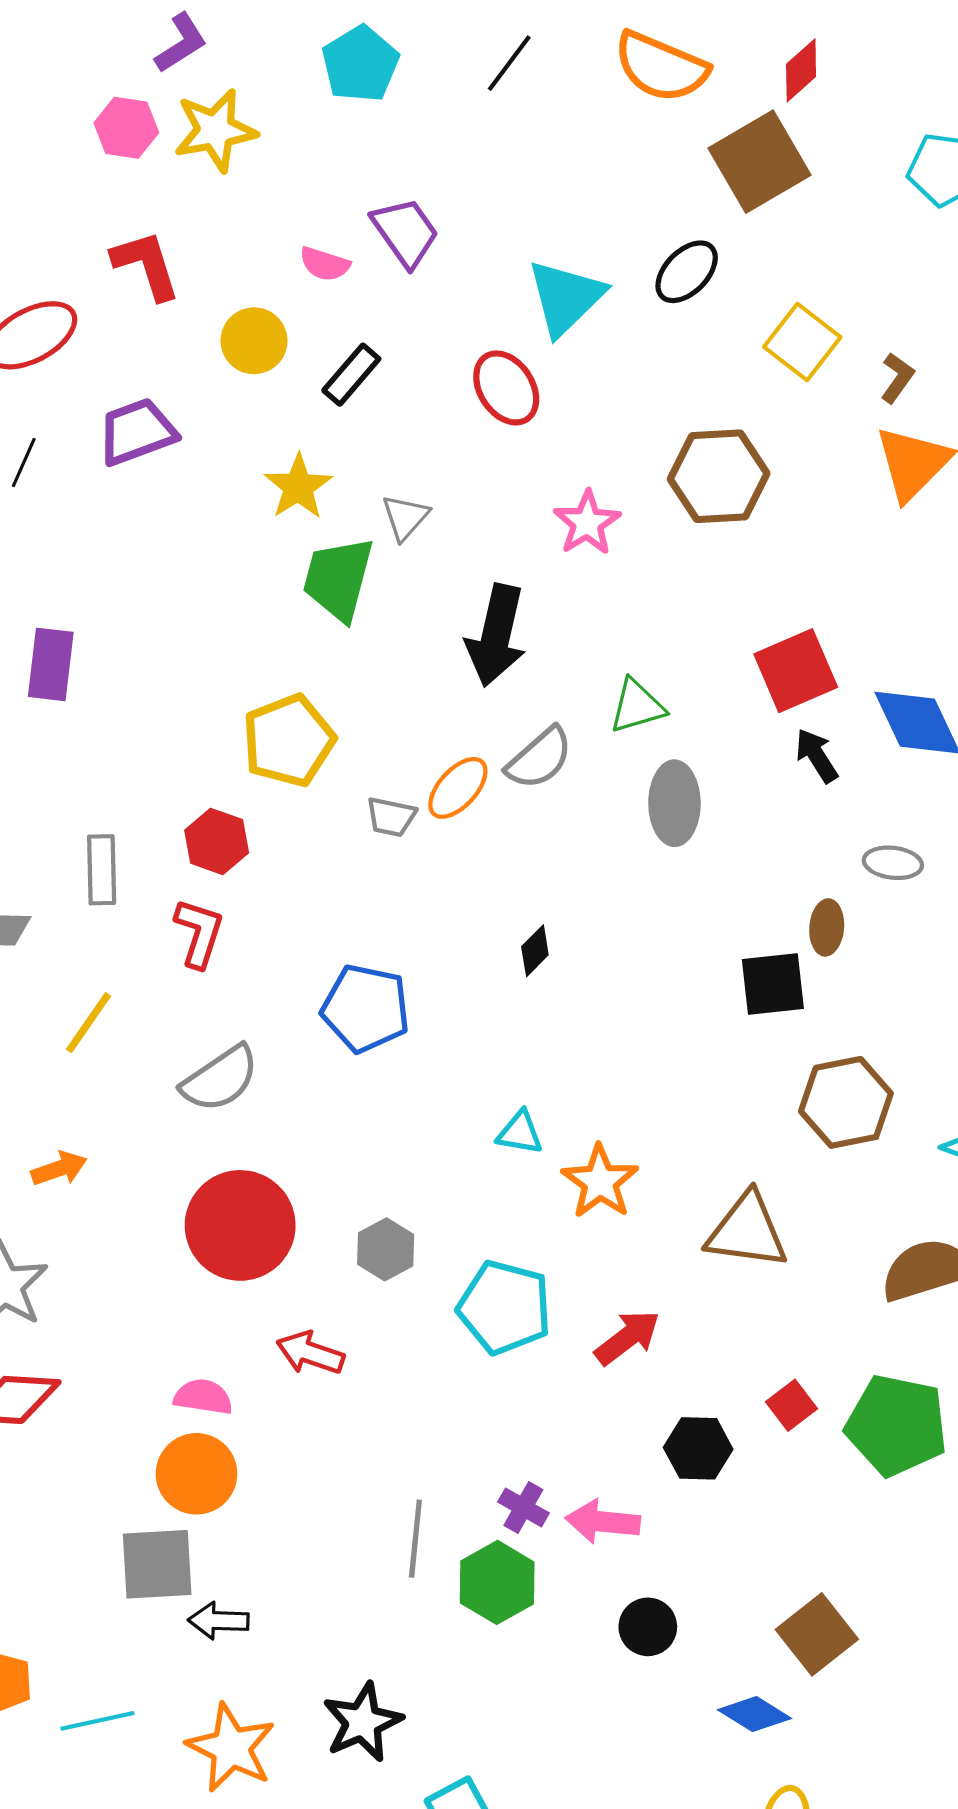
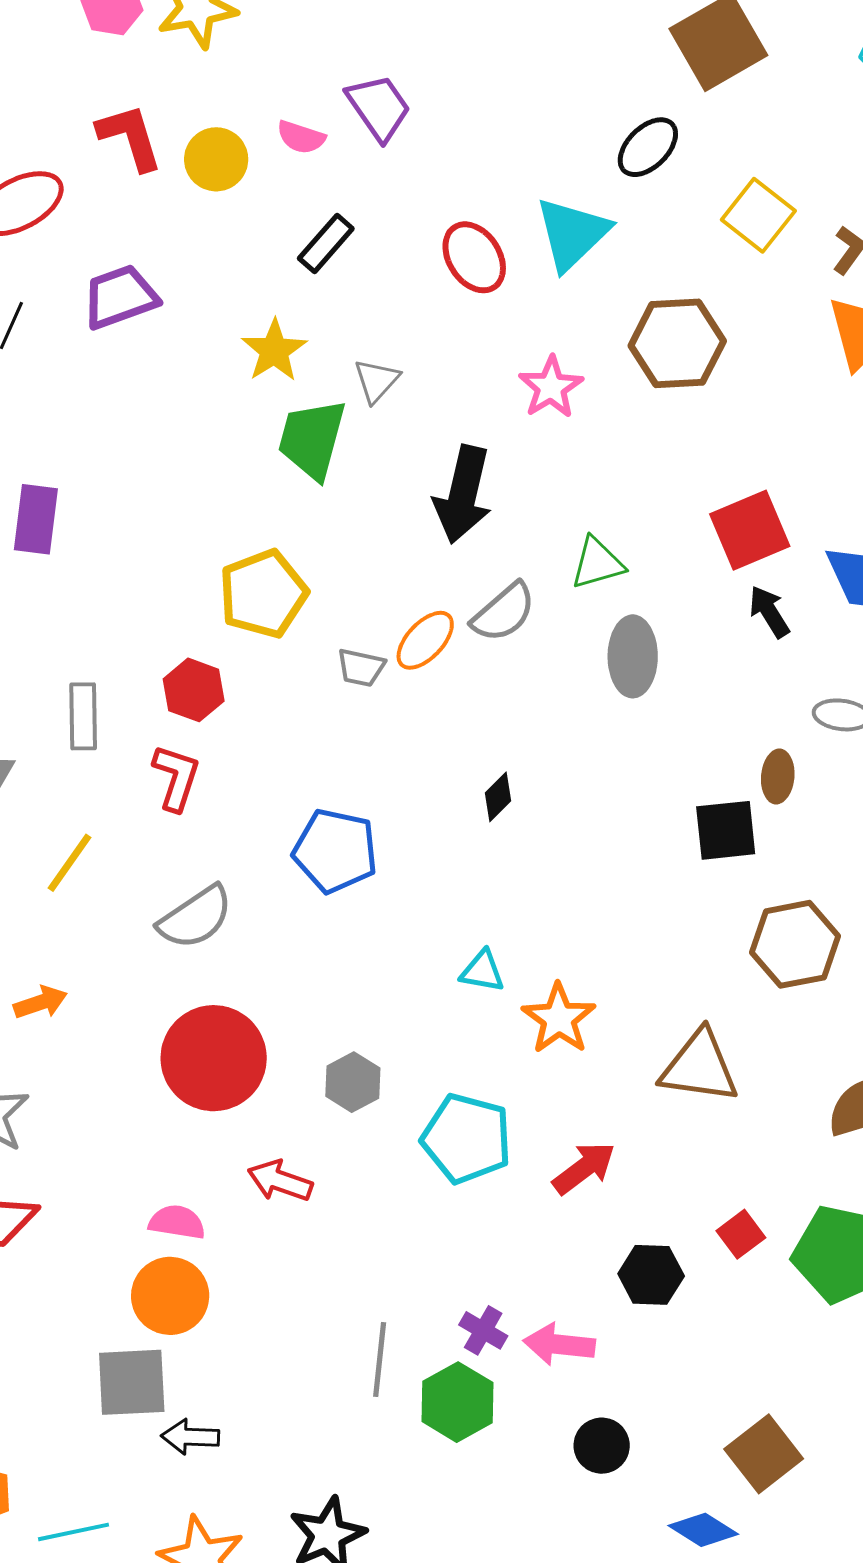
cyan triangle: (566, 297) -> (572, 234), moved
yellow circle: (254, 341) -> (216, 159), moved

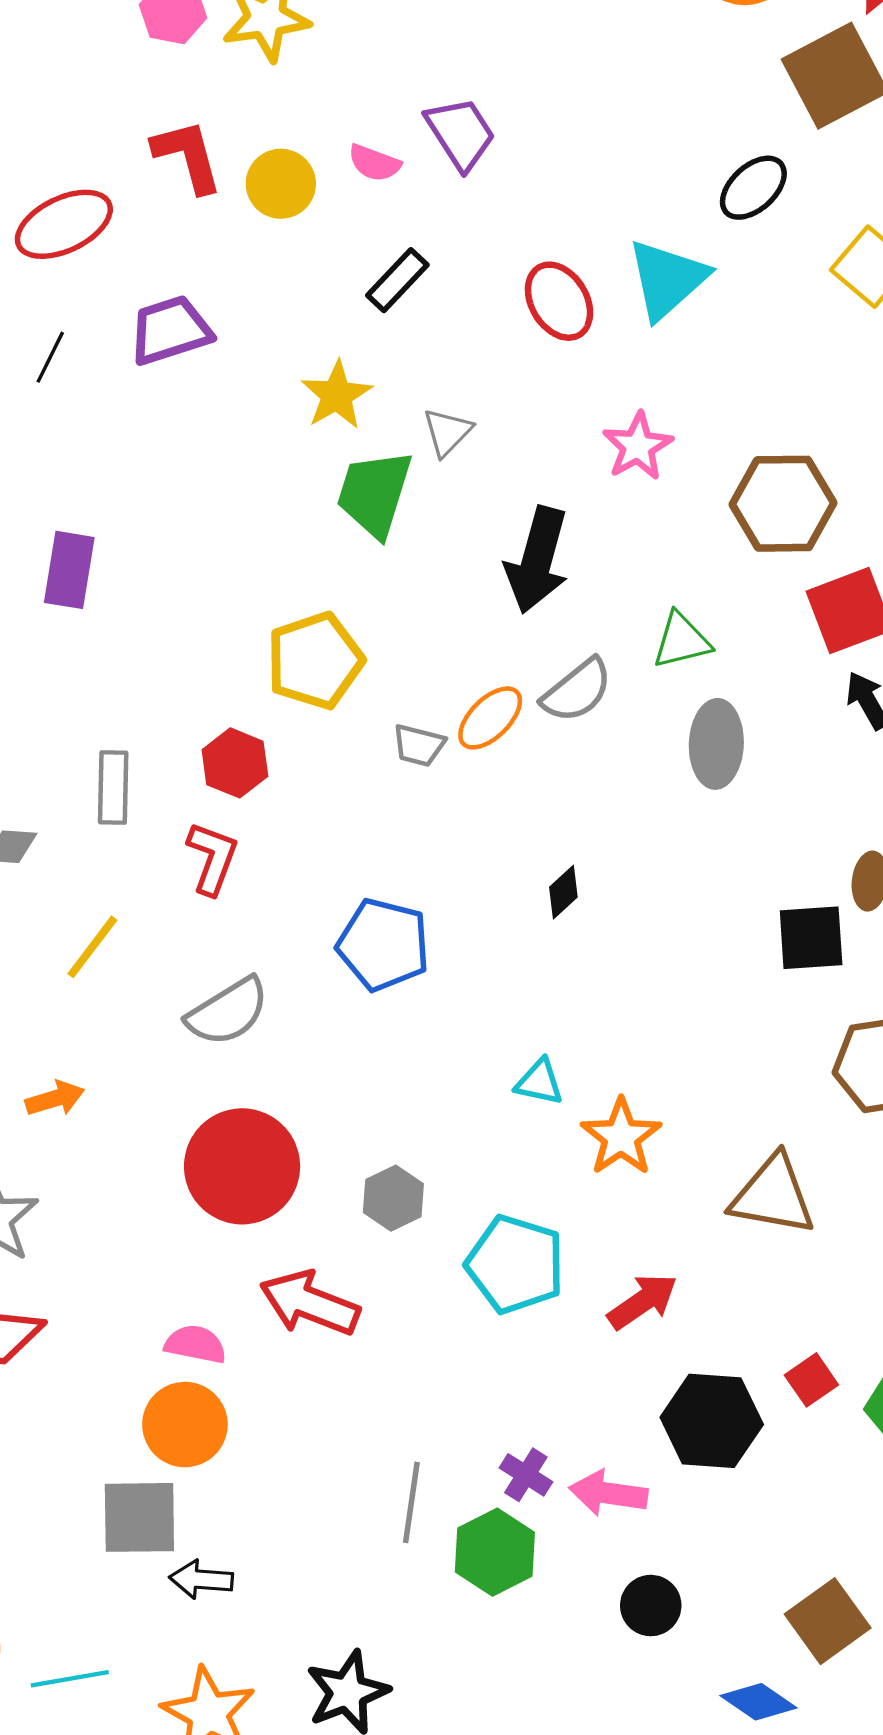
brown hexagon: (677, 343) -> (783, 504), moved
red arrow: (280, 1181) -> (310, 1303), size x1.4
black hexagon: (651, 1275) -> (712, 1421), size x1.4

